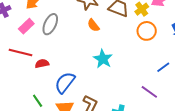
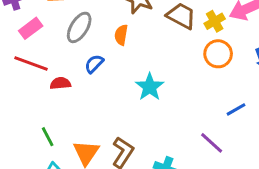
orange semicircle: (93, 25) -> (121, 35), moved, turned 40
pink rectangle: (26, 26) -> (31, 28), moved
blue semicircle: (65, 83) -> (94, 64), moved, size x0.6

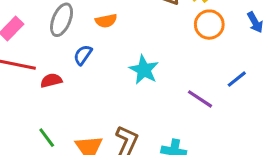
orange semicircle: (121, 35) -> (106, 21), turned -102
purple line: (212, 143) -> (200, 99), moved

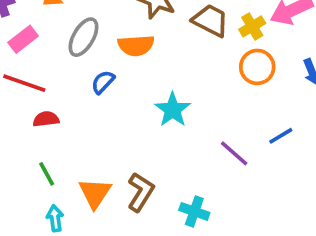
orange semicircle: (106, 21) -> (136, 46), size x1.4
red semicircle: (51, 80) -> (46, 119), moved

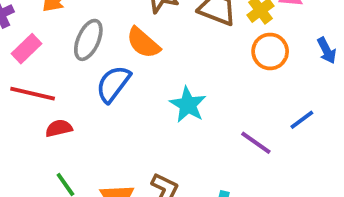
orange semicircle: (136, 46) -> (143, 43), turned 51
blue semicircle: (103, 82) -> (113, 84), size x1.5

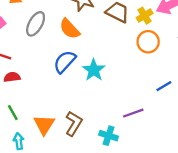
blue semicircle: (113, 84) -> (65, 62), moved
purple line: (256, 143) -> (133, 113), moved, turned -60

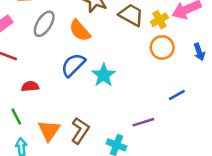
red semicircle: (12, 77) -> (30, 86), moved

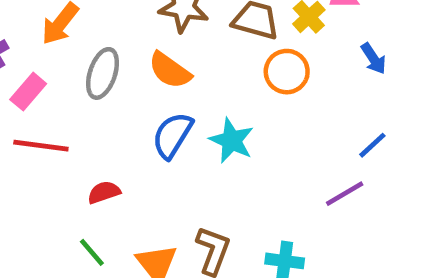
orange circle: (162, 47) -> (287, 72), moved
blue arrow: (199, 52) -> (373, 59), moved
purple line: (143, 122) -> (345, 194), moved

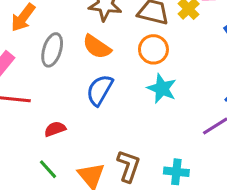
orange circle: (287, 72) -> (153, 49), moved
cyan star: (232, 140) -> (162, 88), moved

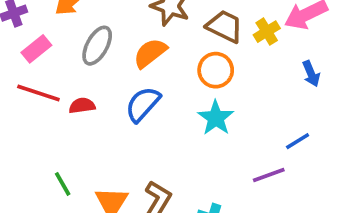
orange semicircle: (97, 47) -> (150, 53), turned 96
red semicircle: (55, 129) -> (82, 106), moved

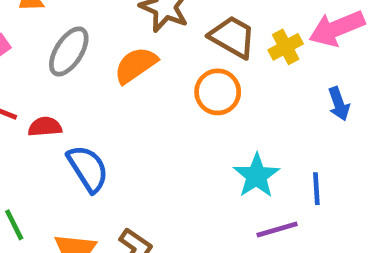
blue semicircle: (143, 104) -> (88, 169), moved, turned 102
cyan star: (216, 118) -> (256, 176), moved
blue line: (298, 141) -> (316, 189), turned -65

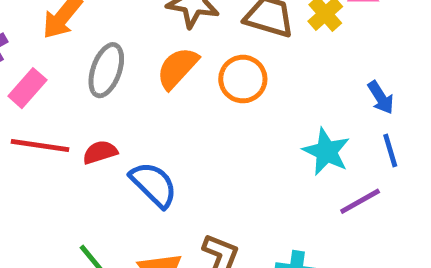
orange circle: (218, 92) -> (243, 79), moved
blue arrow: (339, 104) -> (381, 98), moved

